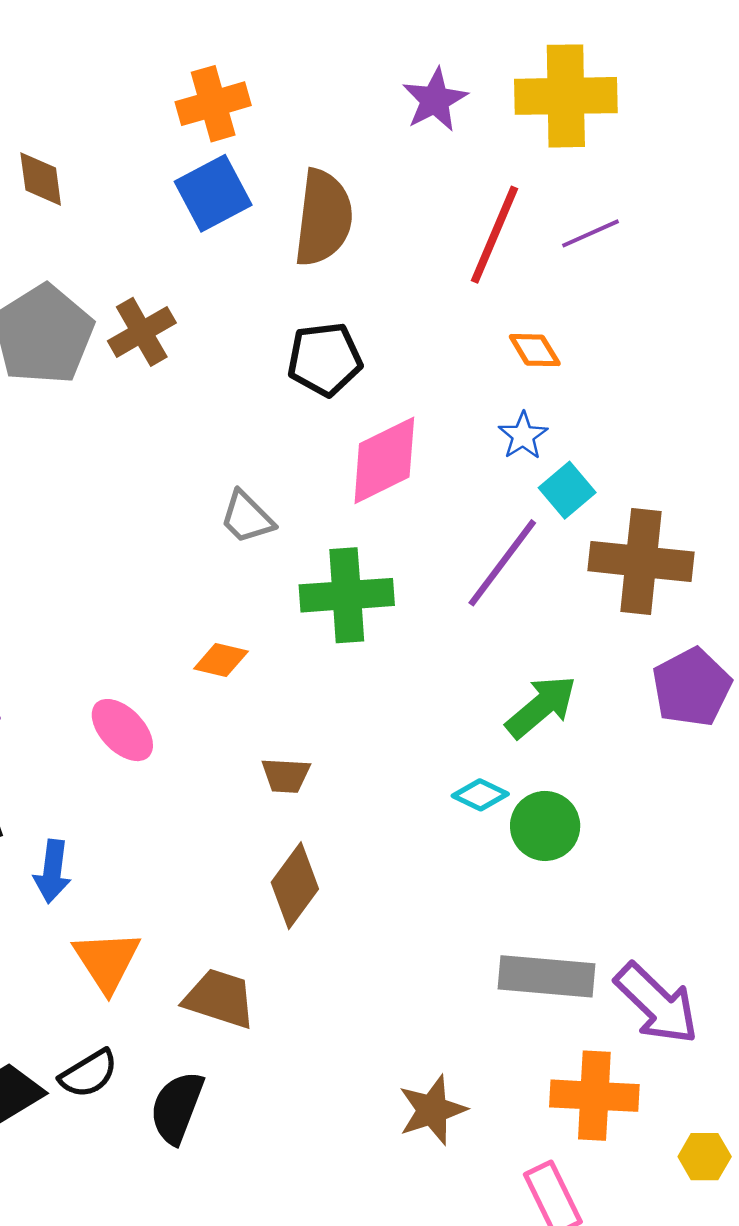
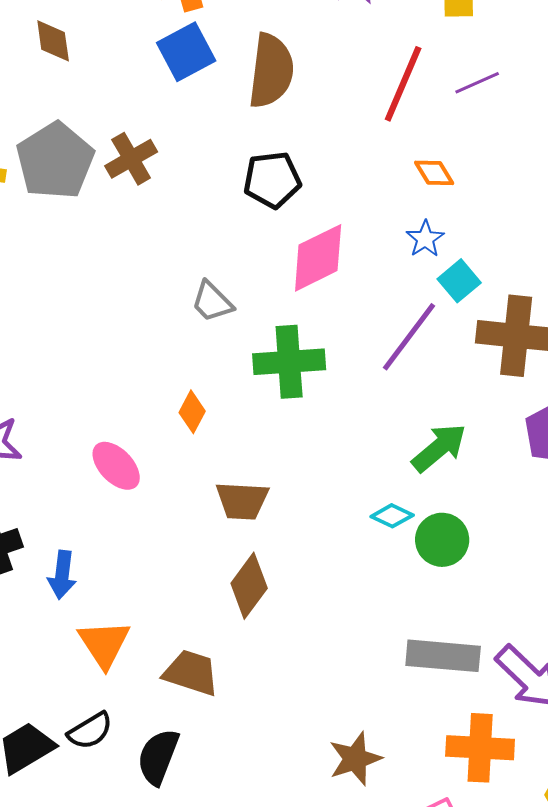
orange diamond: (221, 660) -> (192, 412), turned -75
brown trapezoid: (286, 775) -> (242, 501), size x1.4

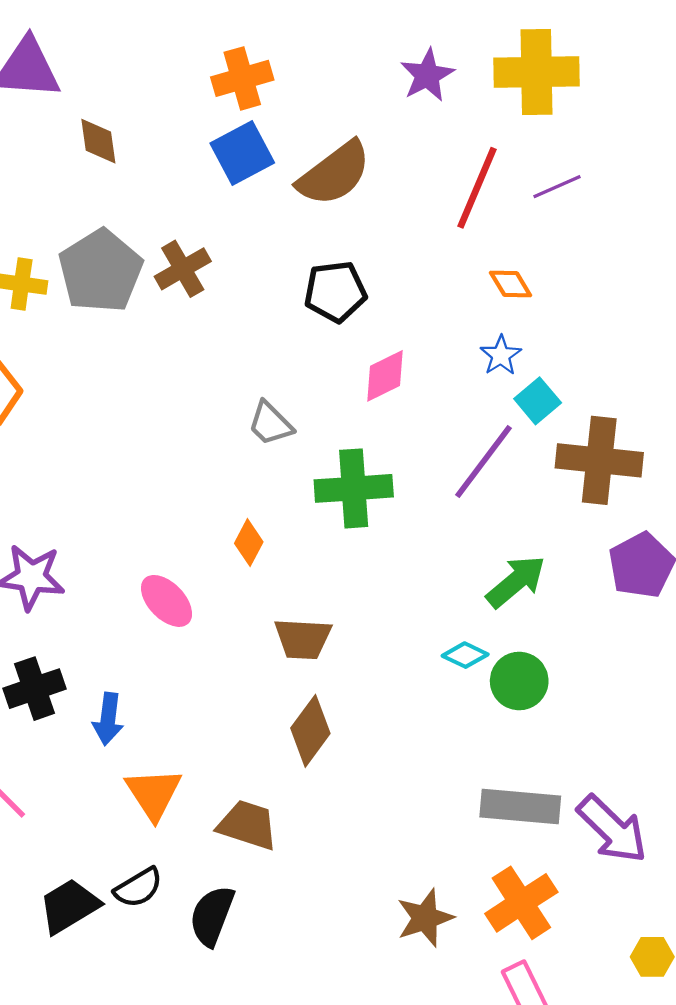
brown semicircle: (271, 71) -> (334, 174), turned 46
pink diamond: (318, 258) -> (385, 376), size x0.7
orange cross: (480, 748) -> (521, 903), moved, turned -36

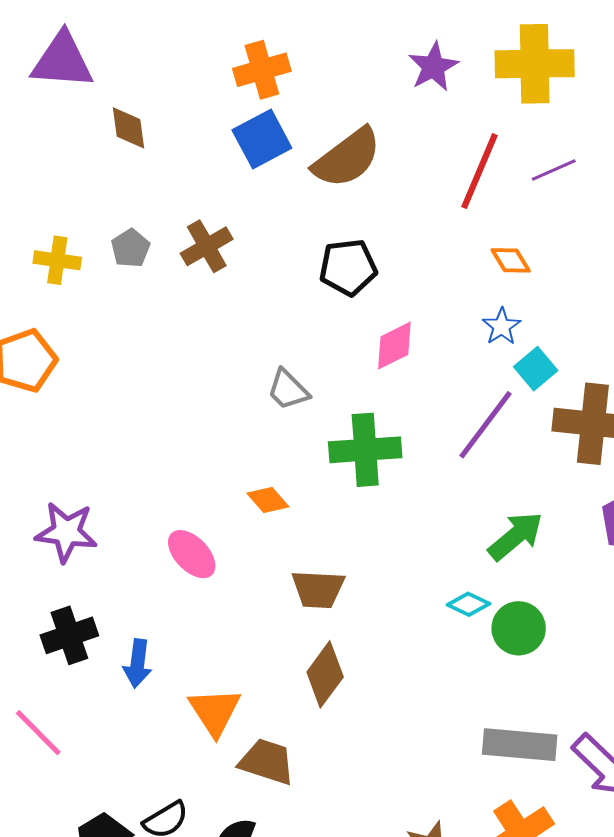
gray pentagon: (101, 271) -> (131, 248), size x0.5
orange diamond: (249, 543) -> (268, 500), turned -69
orange triangle: (154, 794) -> (215, 712), moved

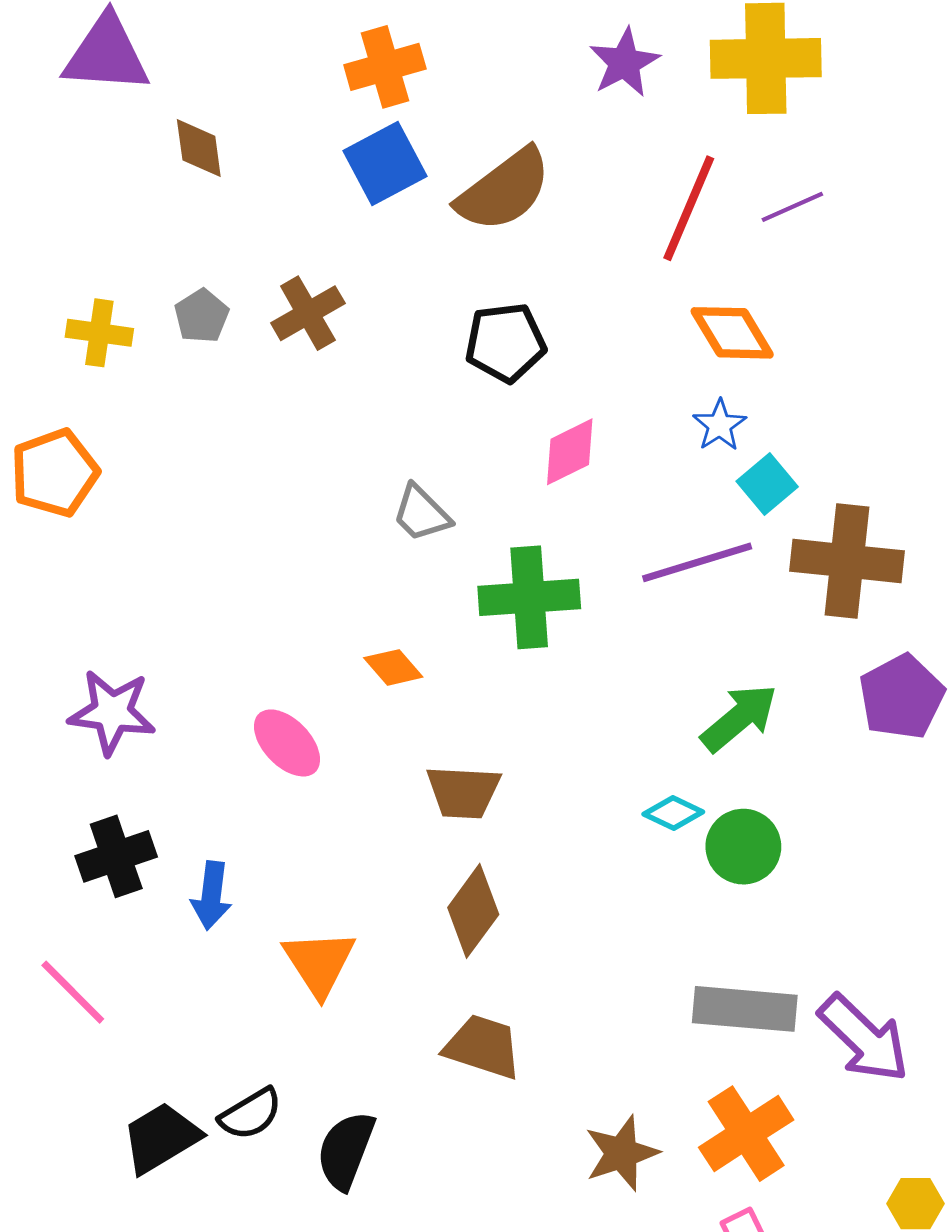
orange diamond: (511, 260) -> (732, 333), size x1.5
purple line: (486, 425) -> (697, 562), turned 36
brown trapezoid: (267, 762) -> (483, 1047), moved

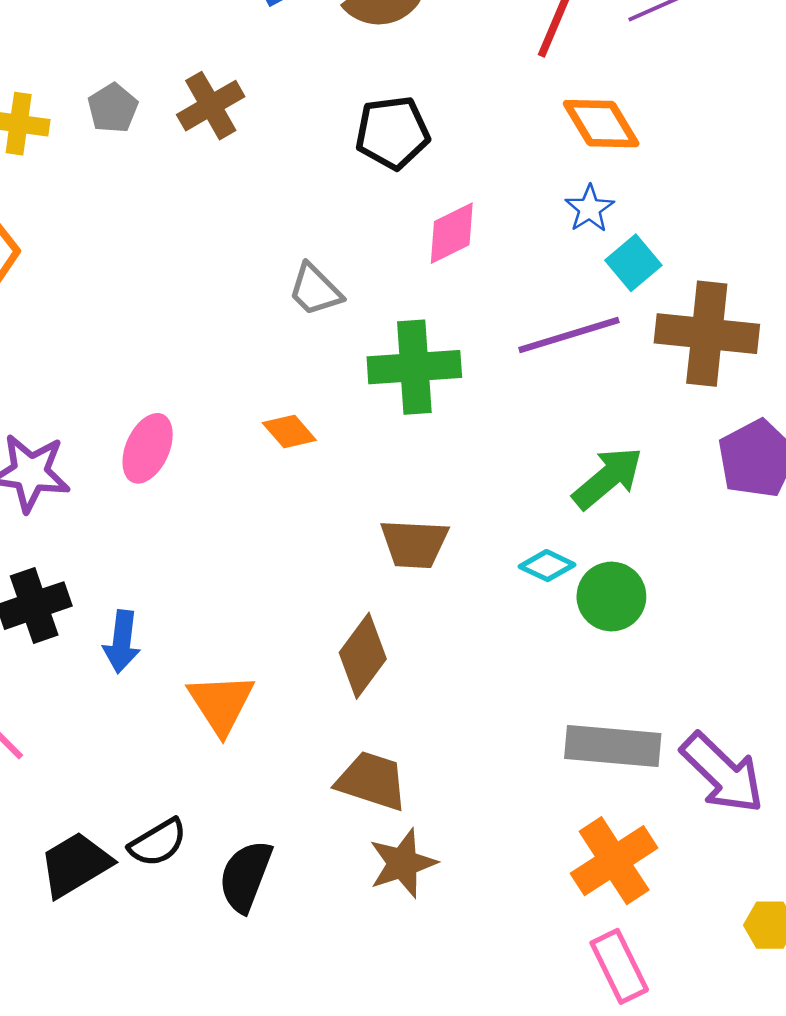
pink ellipse: (287, 743) -> (148, 448), moved, turned 68
brown trapezoid: (463, 792) -> (414, 544), moved
brown star: (622, 1153) -> (403, 863), moved

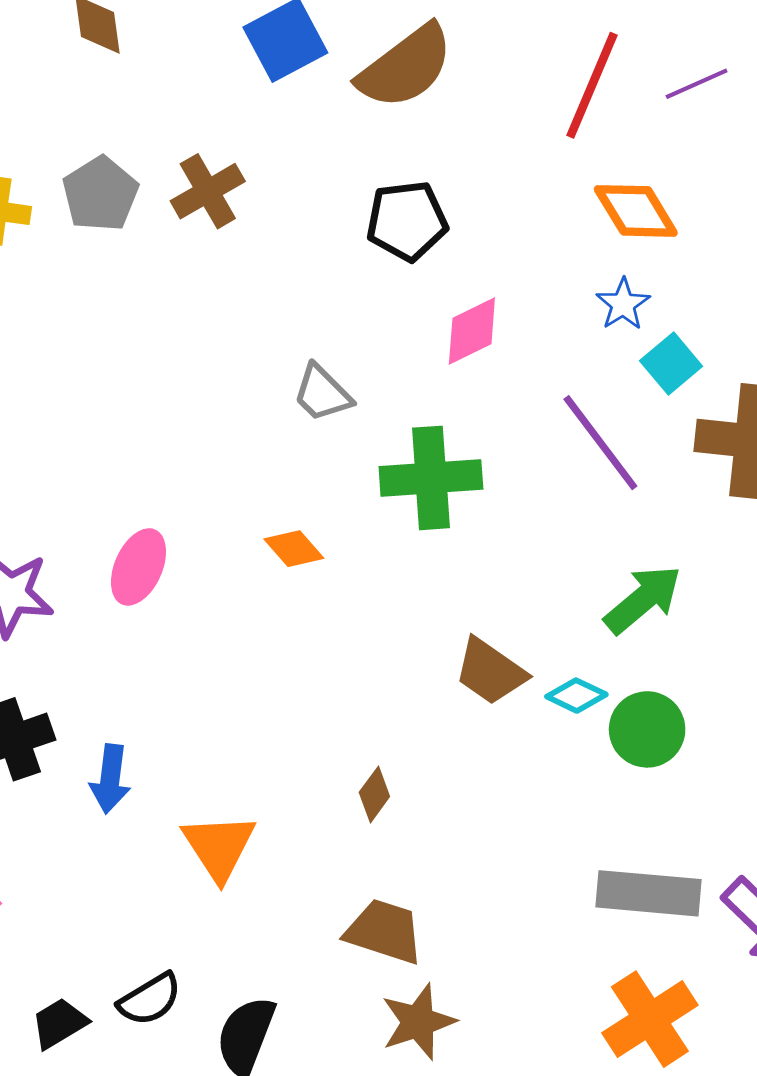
gray pentagon: (113, 108) -> (100, 194), size x1.4
purple line: (569, 335) -> (600, 443), turned 70
brown trapezoid: (414, 544) -> (490, 672), moved, turned 32
brown diamond: (363, 656) -> (374, 794), size x0.6
black trapezoid: (75, 865) -> (59, 1023), size x0.7

